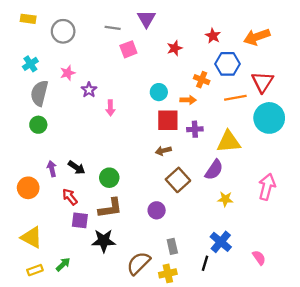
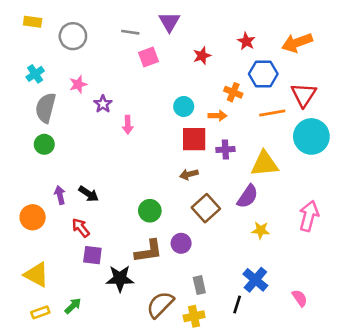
green circle: (109, 178) -> (150, 211), moved
brown L-shape: (110, 208) -> (149, 251), moved

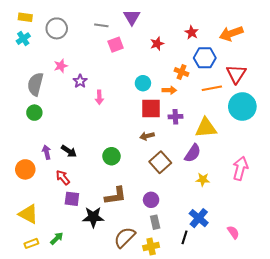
cyan cross: (35, 74) -> (23, 39), moved
green circle: (150, 211) -> (111, 156), moved
purple circle: (181, 243) -> (151, 200), moved

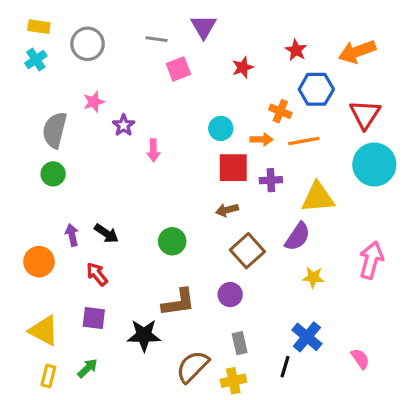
orange line: (212, 88) -> (304, 141), moved
purple square: (72, 199) -> (94, 318), moved
purple circle: (151, 200) -> (230, 295), moved
yellow rectangle: (31, 243) -> (48, 376), turned -56

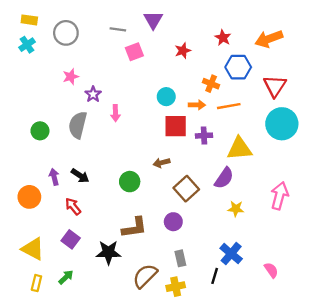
gray semicircle: (55, 130) -> (78, 125), moved
brown arrow: (227, 210) -> (162, 163), moved
purple square: (94, 318) -> (71, 239), turned 30

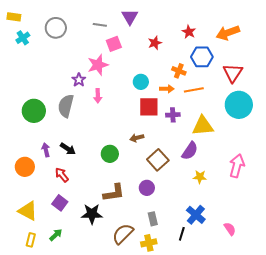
yellow rectangle: (29, 20) -> (14, 17), moved
pink star: (71, 77) -> (98, 65), moved, size x1.5
green circle: (40, 131) -> (34, 111), size x1.5

